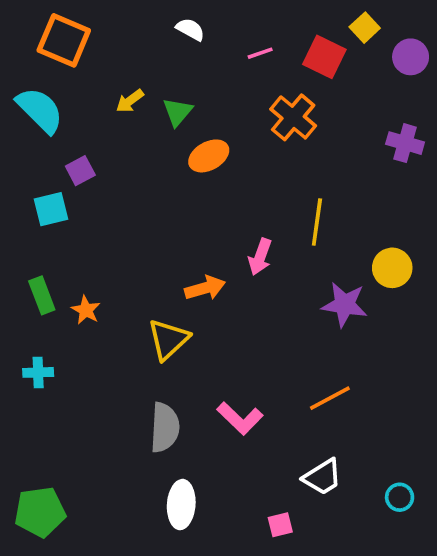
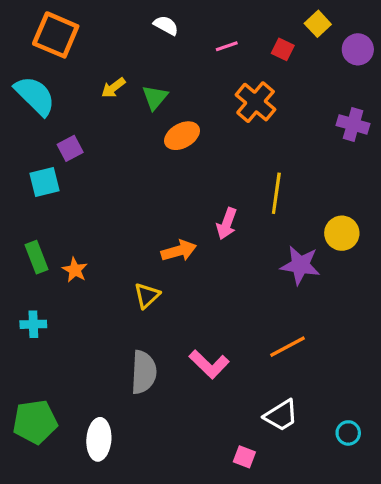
red square: (324, 57) -> (283, 49), size x0.6
yellow triangle: (168, 339) -> (147, 295), size x0.7
white ellipse: (181, 505) -> (99, 439), moved
green pentagon: (40, 512) -> (35, 422), moved
pink square: (280, 525) -> (244, 457), turned 35

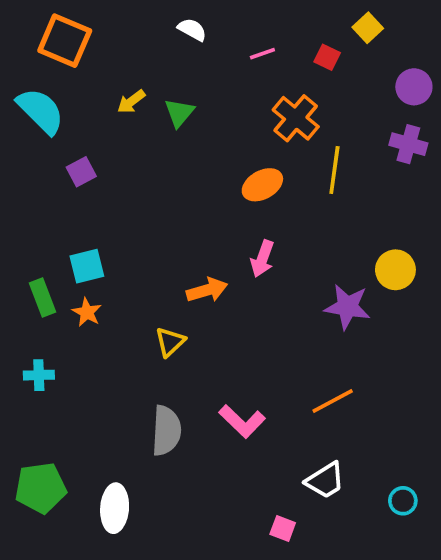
purple circle: (358, 49) -> (414, 87), moved
orange ellipse: (182, 136) -> (262, 185), moved
cyan square: (45, 182) -> (87, 266), moved
yellow line: (276, 193) -> (334, 170), moved

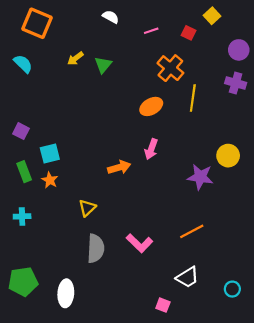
cyan semicircle: (41, 111) -> (23, 64), size x0.7
purple square: (81, 172) -> (21, 131), moved, turned -35
yellow triangle: (170, 342) -> (87, 208), moved

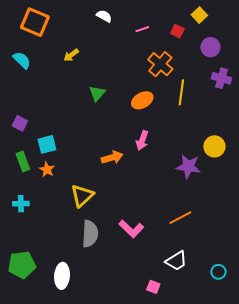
purple circle: (239, 50) -> (210, 47), moved
green triangle: (103, 65) -> (97, 93), moved
yellow triangle: (87, 208) -> (82, 196), size x1.4

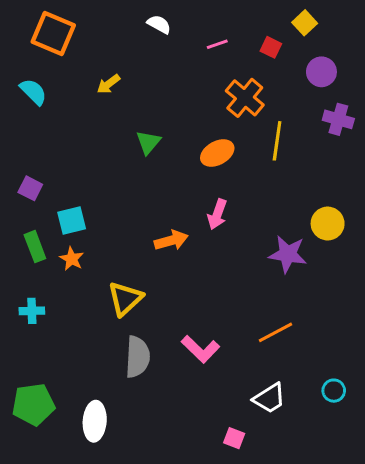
cyan circle: (218, 272) -> (334, 391), moved

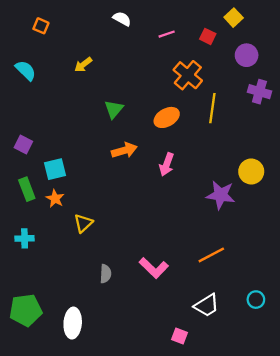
orange square: (53, 34) -> (41, 26), size x0.5
orange arrow: (171, 240) -> (124, 150), moved
yellow triangle: (125, 299) -> (83, 223), moved, size x0.7
gray semicircle: (138, 357) -> (106, 274), size x0.6

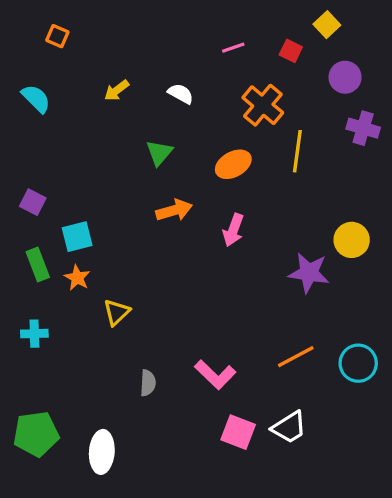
white semicircle: (122, 19) -> (181, 94), moved
cyan circle: (256, 300) -> (358, 363), moved, size x1.5
pink square: (180, 336) -> (238, 432), moved, size x1.5

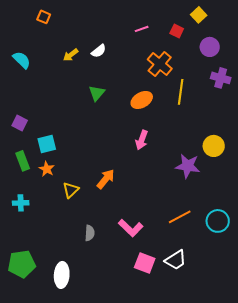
orange square: (57, 36) -> (44, 17), moved
white semicircle: (181, 94) -> (99, 51), moved, turned 112
orange arrow: (174, 210) -> (106, 179), moved, turned -35

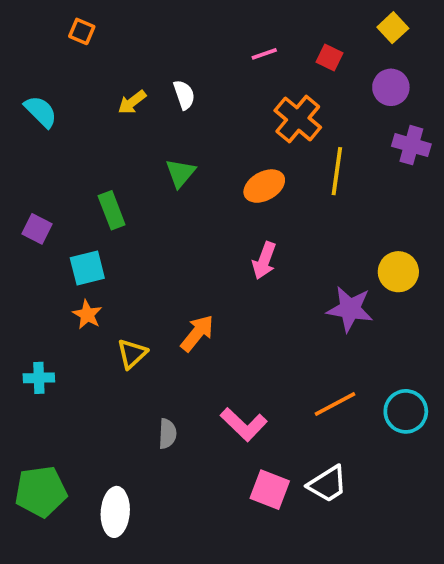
yellow square: (199, 15) -> (393, 28), moved
white semicircle: (99, 51) -> (184, 95), turned -70
green rectangle: (23, 161) -> (112, 210), moved

